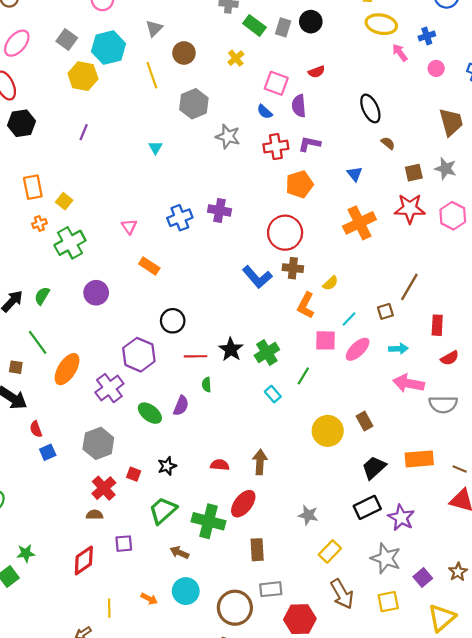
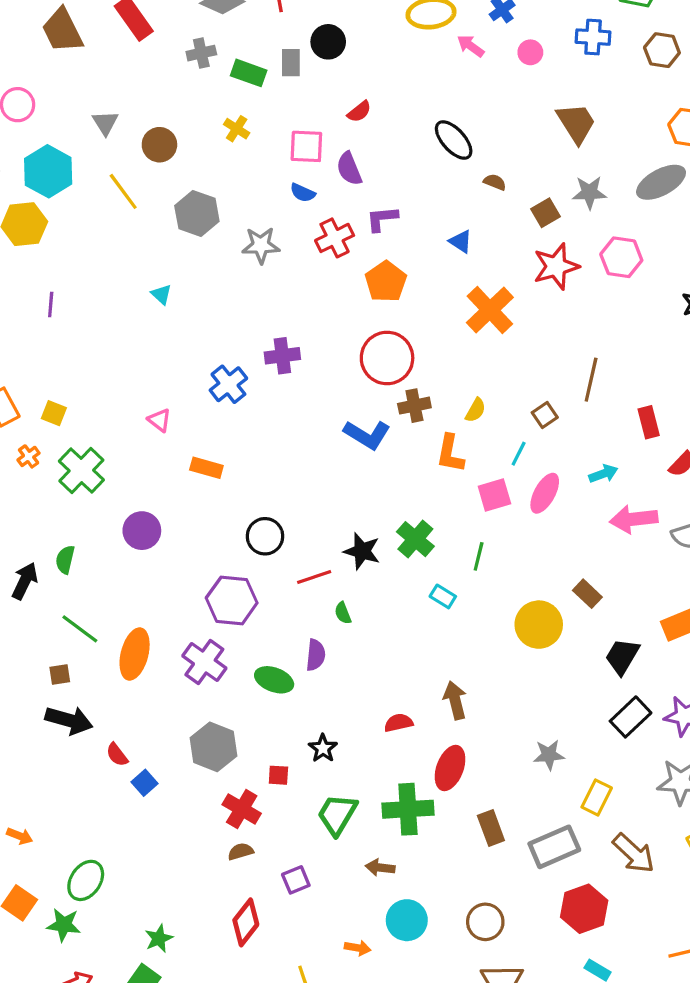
brown square: (385, 311) -> (545, 415), moved
gray rectangle: (271, 589) -> (554, 847), moved, size x1.4
brown circle: (235, 608) -> (485, 922), size x0.7

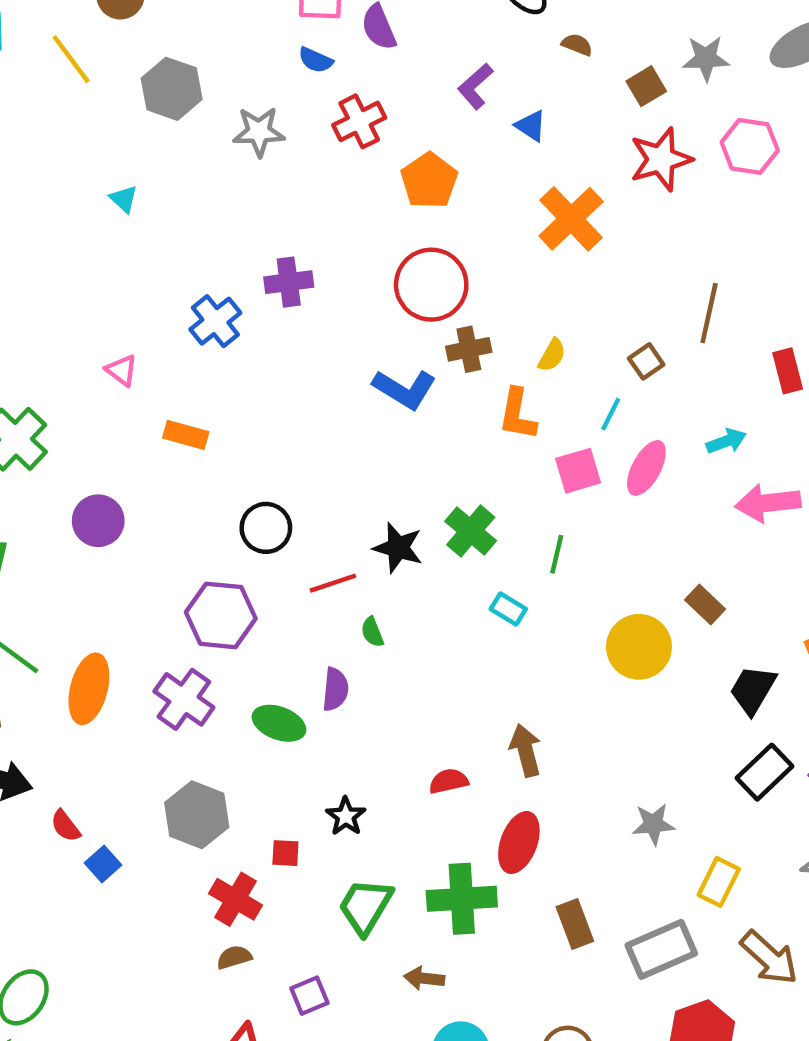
purple L-shape: (382, 219) -> (475, 86), moved, turned -36

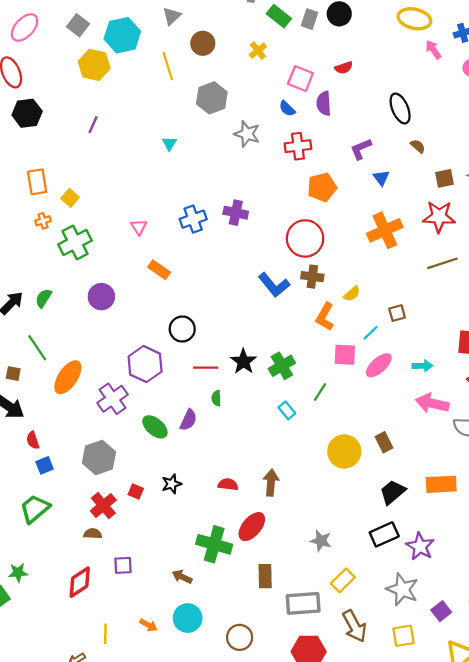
brown line: (709, 313) -> (442, 263), moved, turned 40
green trapezoid: (365, 906) -> (35, 509), moved

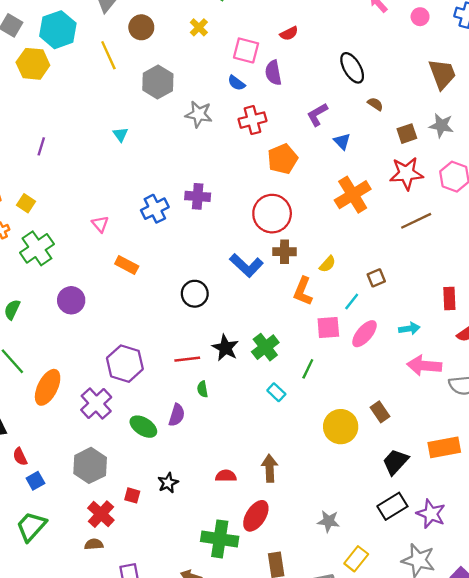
purple line: (93, 125) -> (41, 146), moved
black circle: (182, 329) -> (195, 294), moved

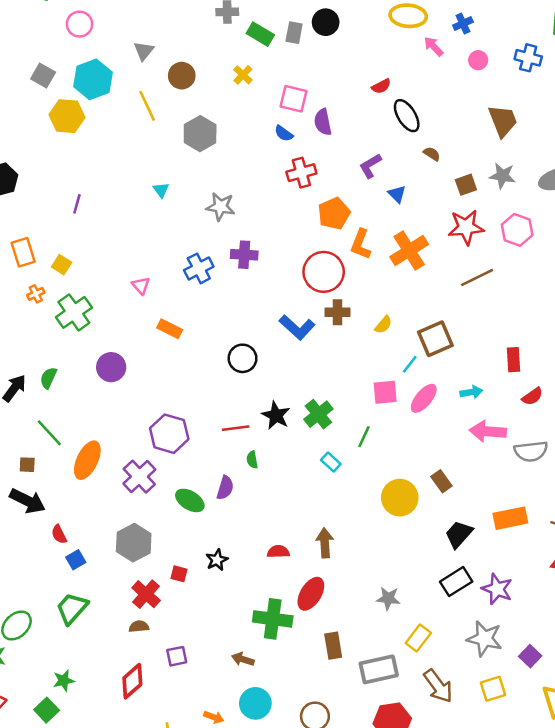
red semicircle: (289, 33) -> (381, 86), moved
gray star: (199, 114) -> (221, 207), moved
brown square: (376, 278) -> (435, 339), size x1.8
orange L-shape: (303, 291) -> (361, 244), moved

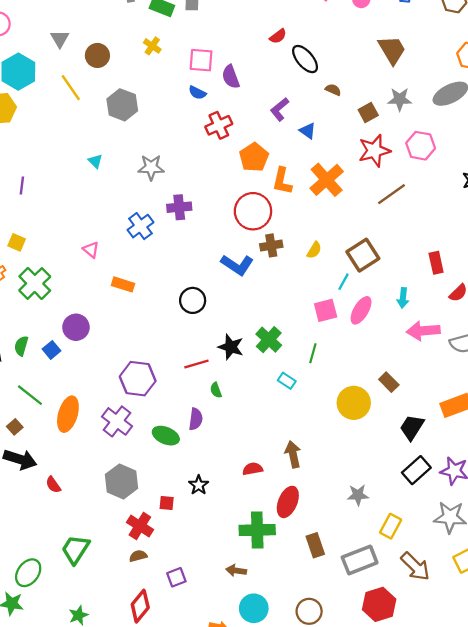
cyan arrow: (471, 392) -> (403, 298), turned 114
brown square: (27, 465) -> (15, 427), turned -35
blue square: (76, 560) -> (51, 350), moved

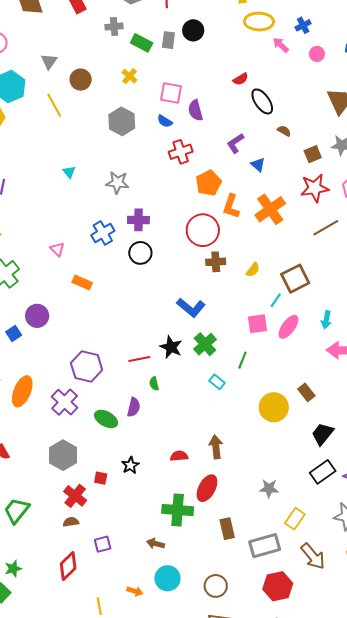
gray hexagon: (122, 105) -> (122, 121), moved
blue L-shape: (237, 265) -> (191, 308), moved
black circle: (193, 300) -> (140, 253), moved

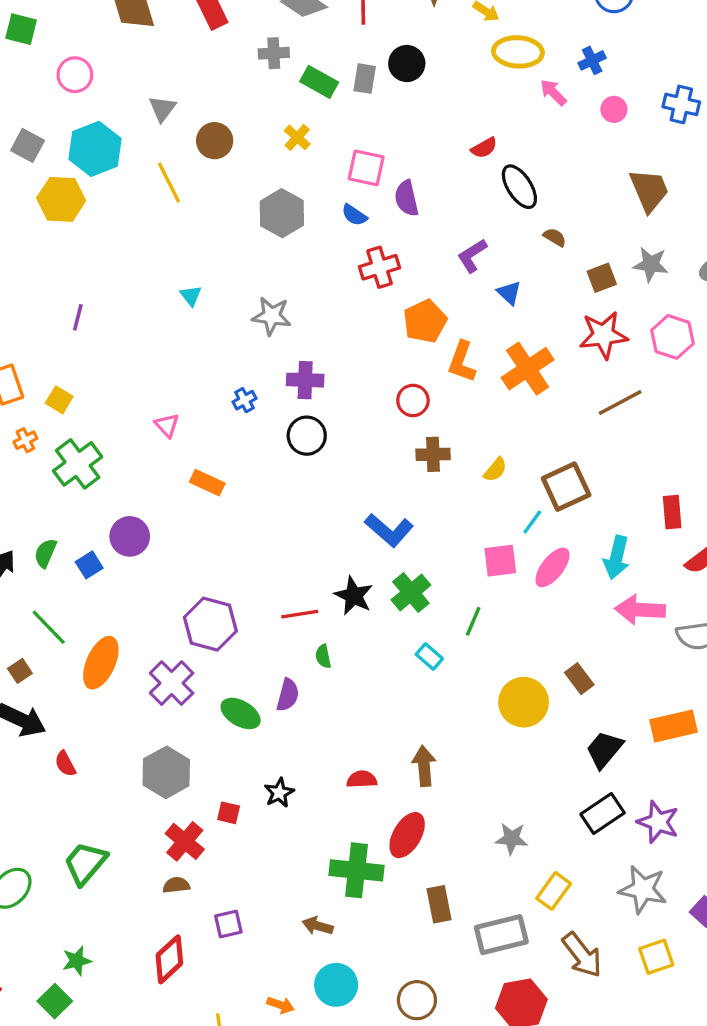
red circle: (203, 230) -> (413, 400), size x0.6
blue cross: (103, 233) -> (244, 400), size x0.6
cyan arrow: (326, 320) -> (616, 557), size x1.4

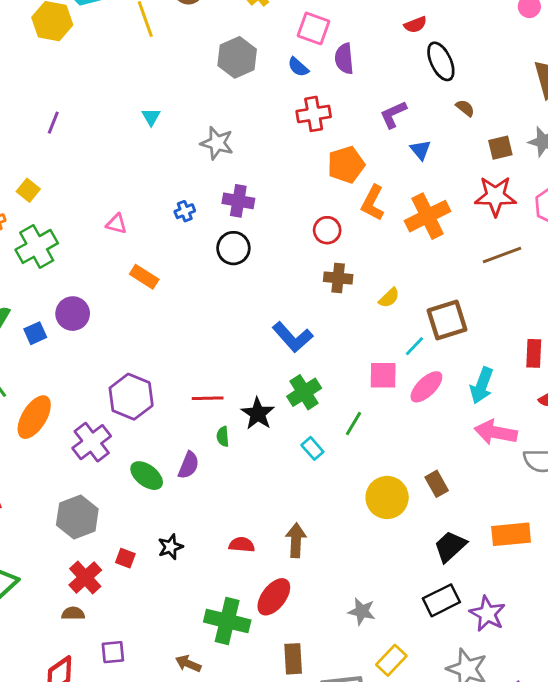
pink triangle: (167, 425) -> (116, 224), turned -40
black star: (354, 596) -> (258, 414), moved

